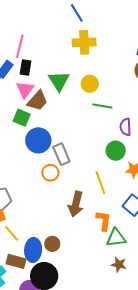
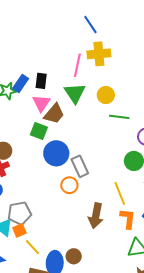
pink line: (20, 46) -> (77, 65), moved
orange L-shape: (104, 221) -> (128, 219), moved

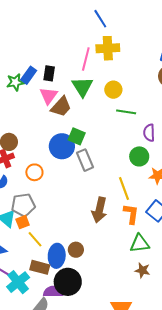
green square: (39, 131) -> (77, 136), moved
orange circle: (69, 185) -> (34, 172), moved

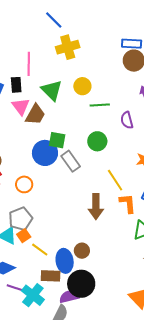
pink line: (86, 59) -> (29, 64), moved
green circle: (139, 156) -> (97, 141), moved

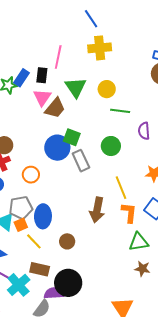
brown circle: (82, 251) -> (67, 241), moved
blue ellipse: (65, 261) -> (43, 216), moved

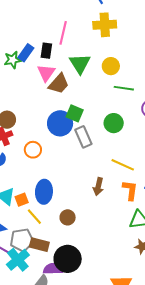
yellow line: (121, 188) -> (123, 165), turned -45
gray pentagon: (21, 208) -> (22, 240), moved
brown arrow: (97, 210) -> (98, 187), size x0.7

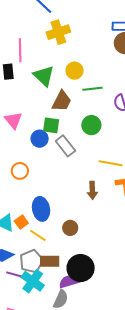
pink triangle: (46, 73) -> (13, 120), moved
brown trapezoid: (59, 84) -> (62, 101), moved
blue circle: (60, 123) -> (40, 139), size x0.7

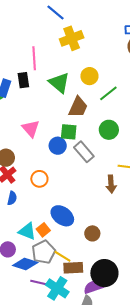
green line: (93, 89) -> (108, 93), turned -30
brown arrow: (92, 190) -> (111, 184), moved
blue ellipse: (41, 209) -> (62, 216), turned -40
yellow line: (38, 235) -> (62, 256), moved
gray pentagon: (32, 261) -> (44, 252), moved

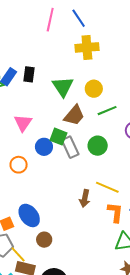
pink line: (34, 58) -> (50, 20), moved
gray rectangle: (84, 152) -> (70, 147), moved
orange circle: (39, 179) -> (19, 165), moved
brown circle: (92, 233) -> (44, 240), moved

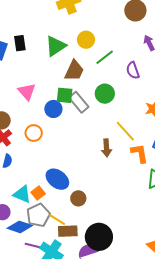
green triangle: (63, 87) -> (56, 46), turned 45
yellow line: (107, 187) -> (125, 131), turned 40

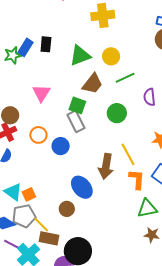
gray rectangle: (79, 102) -> (76, 121), moved
blue circle: (53, 109) -> (61, 146), moved
brown arrow: (106, 148) -> (106, 166), size x1.4
blue ellipse: (57, 179) -> (82, 187), moved

